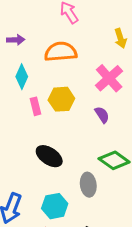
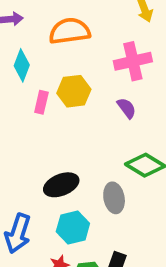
pink cross: (109, 78) -> (133, 61), turned 32
pink rectangle: (36, 106) -> (41, 102), turned 30
black ellipse: (49, 156) -> (61, 185), moved, turned -52

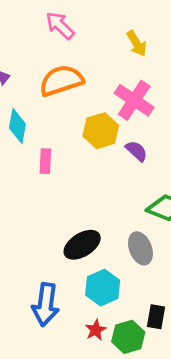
pink cross: (133, 61) -> (134, 100), turned -33
yellow hexagon: (74, 91) -> (101, 131), moved

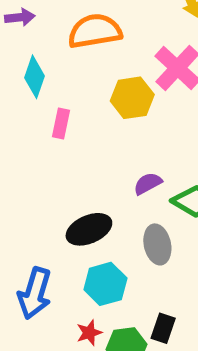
purple semicircle: (136, 151) -> (148, 184), moved, turned -80

